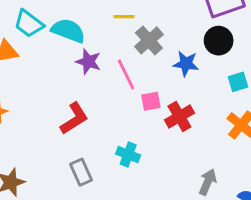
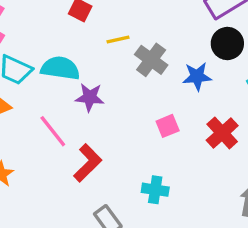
pink line: (126, 74) -> (53, 131), moved
red cross: (179, 116) -> (222, 133), moved

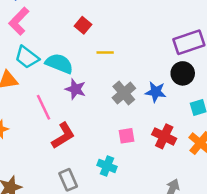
gray cross: (151, 60) -> (124, 93), moved
pink square: (168, 126) -> (126, 136), moved
red cross: (222, 133) -> (164, 136), turned -35

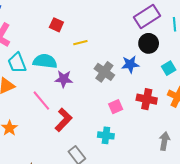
cyan trapezoid: (27, 57) -> (17, 63), turned 45

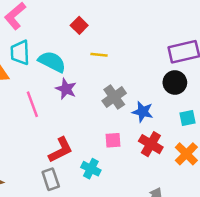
blue star: (130, 64) -> (143, 112), moved
red L-shape: (63, 120) -> (61, 150), moved

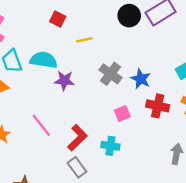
black circle: (175, 82) -> (129, 16), moved
pink line: (32, 104) -> (41, 125), moved
blue star: (143, 112) -> (141, 79), turned 30

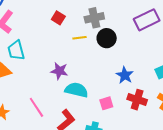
black circle: (129, 16) -> (107, 38), moved
cyan semicircle: (44, 60) -> (76, 90), moved
gray cross: (111, 74) -> (94, 18), moved, turned 36

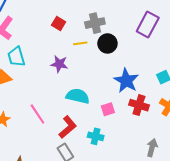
purple rectangle: (147, 20) -> (148, 25), turned -35
purple star: (59, 71) -> (59, 64), moved
blue star: (125, 75) -> (126, 81), size x1.4

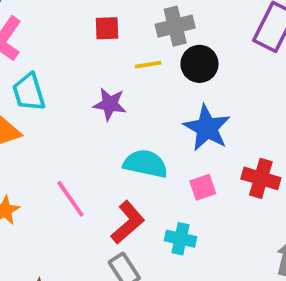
red square: (59, 24) -> (107, 28), turned -32
blue star: (126, 81) -> (207, 128), moved

